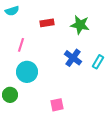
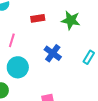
blue cross: (73, 58) -> (53, 53), moved

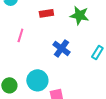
cyan circle: (18, 67) -> (37, 80), moved

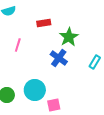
green star: (79, 15) -> (69, 37), moved, turned 30

